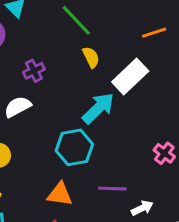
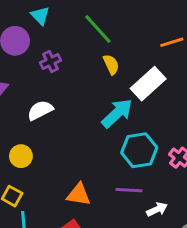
purple cross: (34, 71) -> (51, 61), moved
cyan hexagon: (74, 147) -> (139, 150), moved

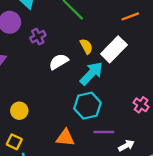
yellow semicircle: (111, 64) -> (86, 46), moved
white semicircle: (40, 110) -> (59, 62), moved
cyan hexagon: (139, 150) -> (87, 106), moved

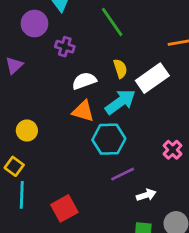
purple cross: (38, 37) -> (65, 47), turned 35
purple line: (104, 132) -> (123, 174), turned -36
orange triangle: (65, 138) -> (83, 111), moved

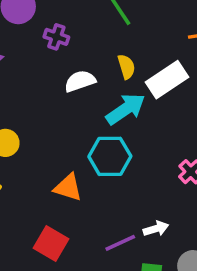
orange triangle: (83, 111) -> (68, 187), moved
purple line: (123, 174) -> (120, 243), moved
red square: (64, 208) -> (51, 243), turned -32

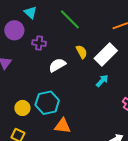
cyan arrow: (126, 109) -> (102, 81), moved, size x0.6
cyan hexagon: (110, 156) -> (47, 103), moved

